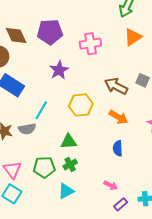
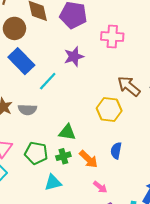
yellow hexagon: (81, 105) -> (109, 109), moved
cyan line: (41, 110) -> (48, 81), moved
orange arrow: (118, 117) -> (89, 159), moved

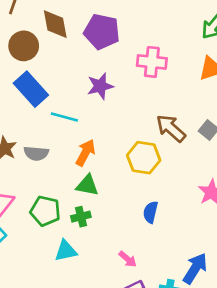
cyan line: (48, 81) -> (64, 117), turned 60
orange arrow: (89, 159) -> (85, 153), moved, turned -108

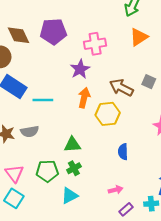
purple star: (100, 86) -> (80, 69), moved
orange arrow: (85, 153) -> (84, 98), moved
pink arrow: (128, 259) -> (116, 190), turned -40

